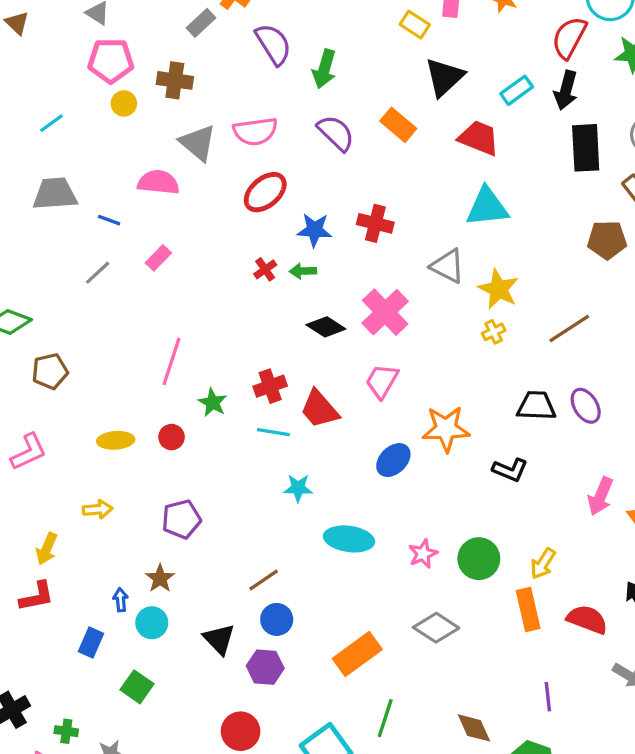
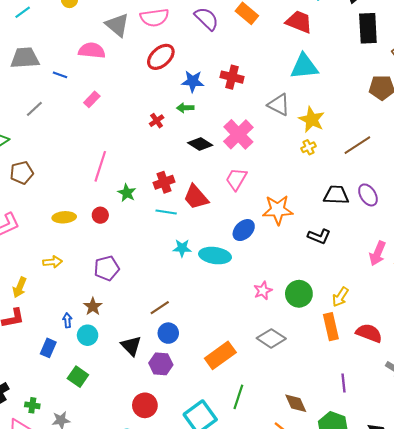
red cross: (265, 269) -> (157, 121), moved
gray line: (98, 273) -> (34, 109), moved
cyan ellipse: (349, 539) -> (215, 256), moved

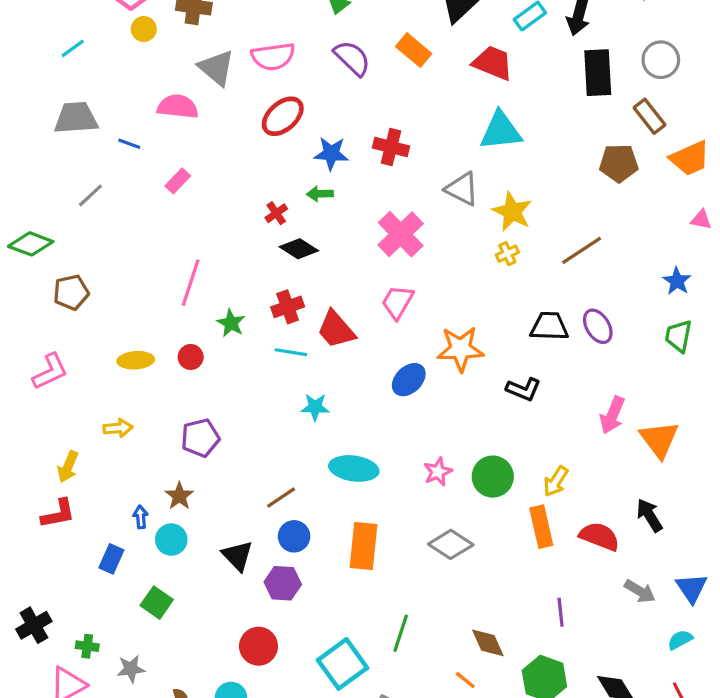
black diamond: (200, 144) -> (299, 249), moved
cyan ellipse: (215, 256) -> (354, 468), moved
orange rectangle: (220, 355) -> (364, 546), moved, turned -48

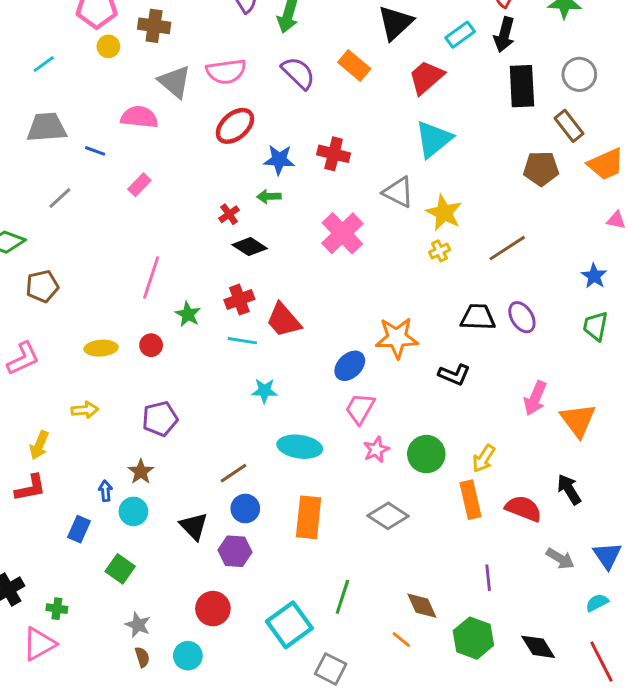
red trapezoid: (493, 63) -> (426, 77), turned -63
cyan triangle: (501, 131) -> (434, 139), turned -33
pink trapezoid: (397, 302) -> (360, 408), moved
gray star: (131, 669) -> (138, 625), moved, turned 30

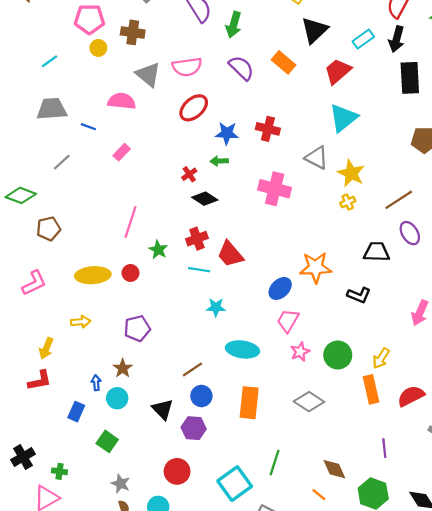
pink cross: (342, 233) -> (275, 189), turned -32
purple ellipse: (522, 317) -> (410, 233), moved
yellow ellipse: (101, 348) -> (93, 275), size x1.4
red semicircle: (523, 509) -> (411, 396), turned -48

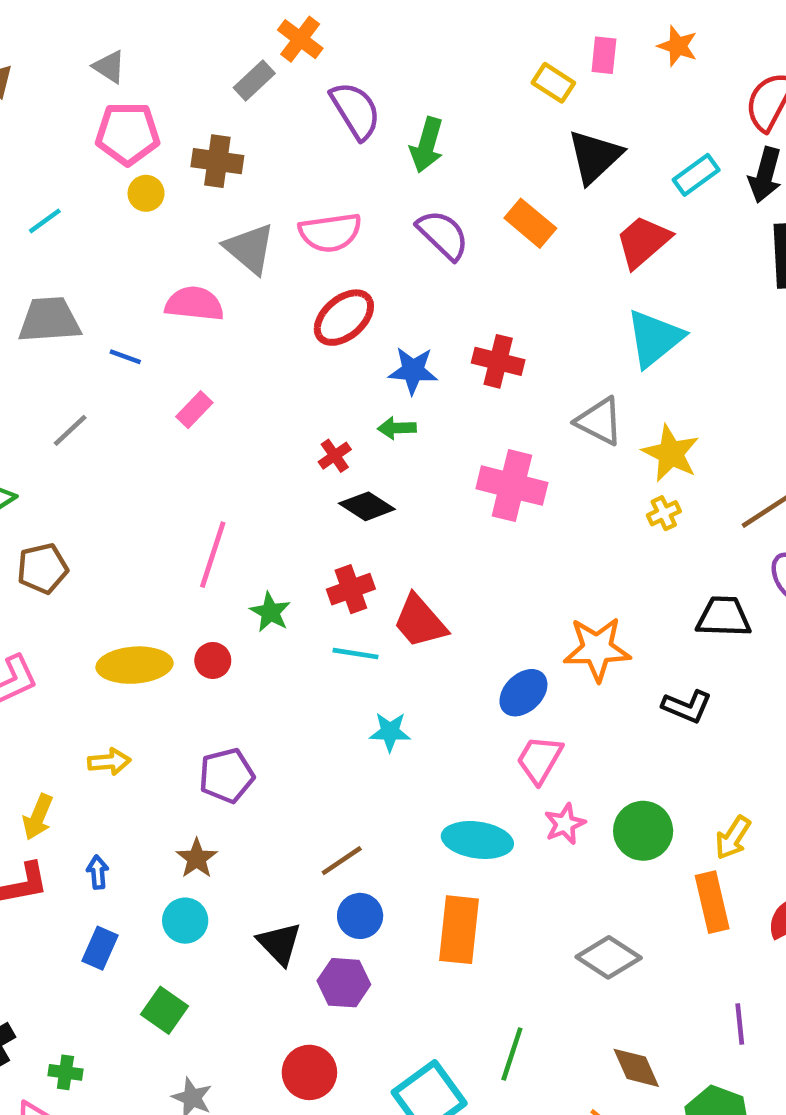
cyan ellipse: (242, 349) -> (477, 840), moved
blue arrow: (96, 383) -> (98, 872), moved
gray diamond: (309, 402) -> (609, 957), moved

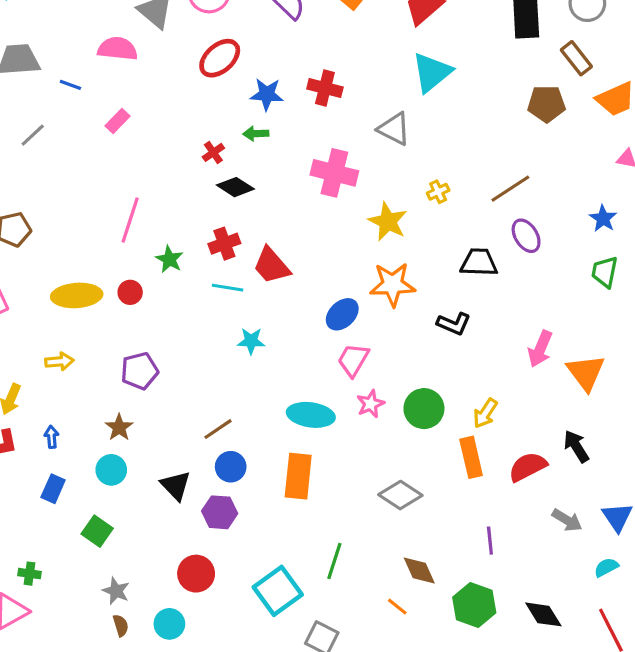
yellow star: (671, 453) -> (388, 222), moved

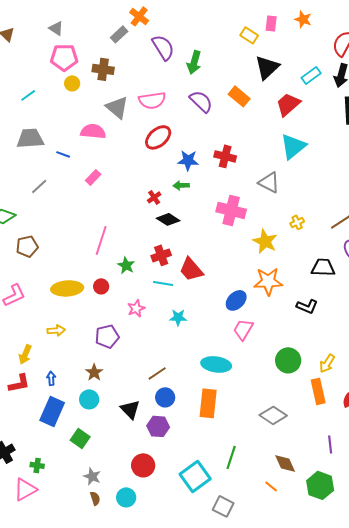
pink star: (371, 404) -> (136, 308), moved
blue rectangle: (53, 489) -> (52, 411), size x1.6

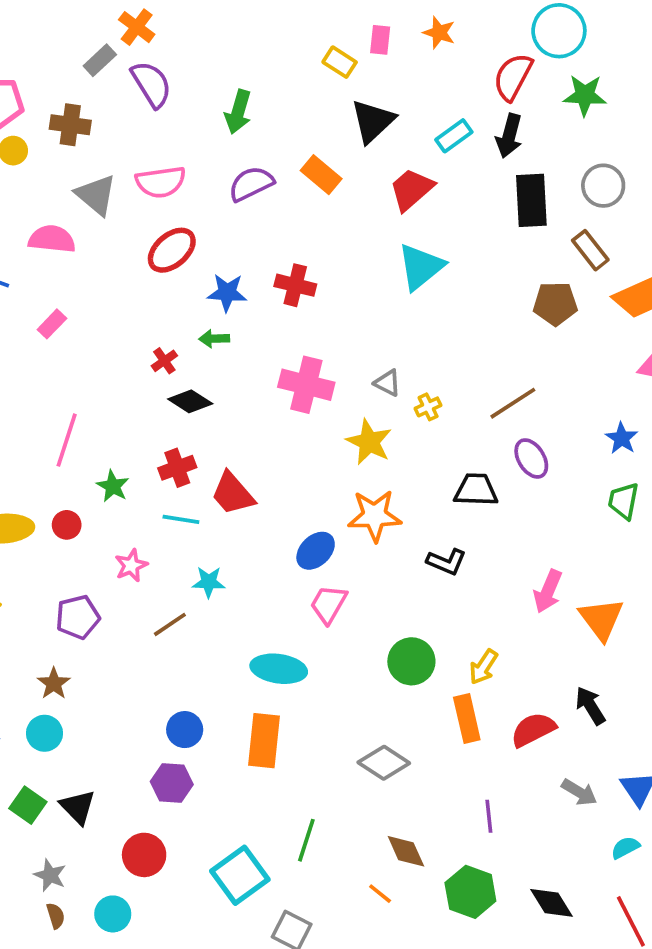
purple semicircle: (163, 47) -> (151, 84), moved
purple semicircle: (201, 101) -> (251, 184), turned -70
gray triangle: (269, 182) -> (387, 383), moved, size x0.7
brown line: (157, 373) -> (170, 624), moved
black triangle: (130, 409) -> (78, 807), moved

